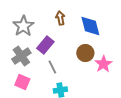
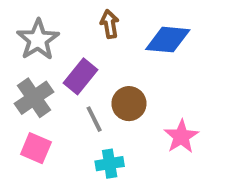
blue diamond: (90, 26) -> (168, 40), turned -70
brown circle: (85, 53) -> (129, 104), moved
pink star: (103, 64) -> (181, 137), moved

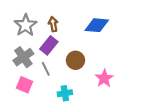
brown arrow: (110, 24) -> (53, 24), moved
gray line: (94, 119) -> (46, 69), moved

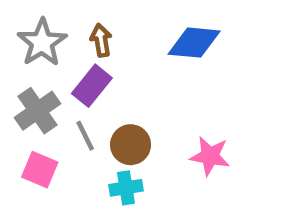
brown circle: (75, 60) -> (131, 145), moved
pink star: (104, 78) -> (210, 156), turned -30

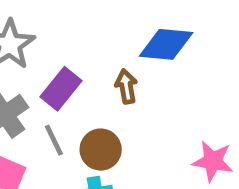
brown arrow: (101, 40) -> (126, 86), moved
pink star: (210, 156) -> (213, 161), moved

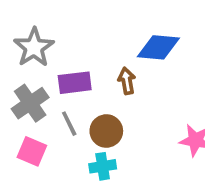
purple rectangle: (61, 89) -> (75, 83), turned 44

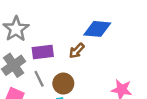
brown arrow: (127, 81) -> (77, 51), turned -126

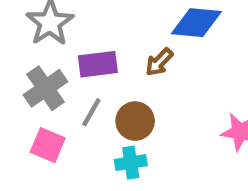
gray line: (39, 79) -> (91, 112), turned 56

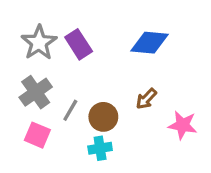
brown arrow: (159, 62) -> (146, 99), moved
purple rectangle: (98, 64) -> (79, 44), moved, turned 64

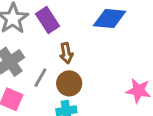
brown arrow: (146, 99) -> (66, 53), moved, turned -54

